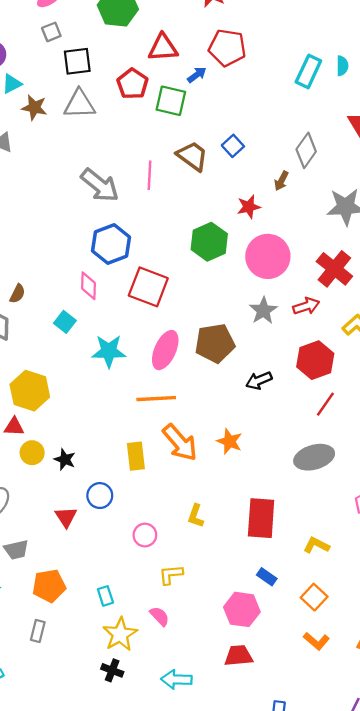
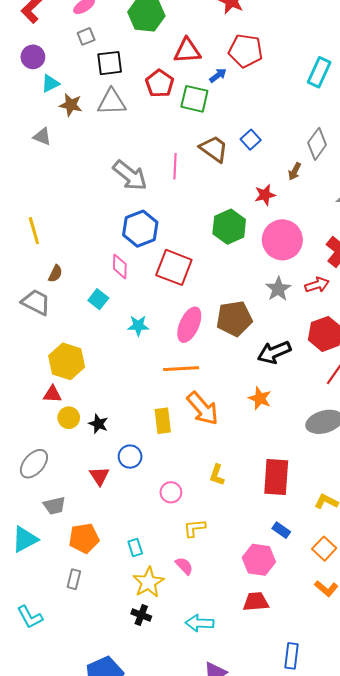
cyan star: (109, 351) -> (138, 326), size x0.7
black arrow: (259, 380) -> (274, 352), size x1.4
orange star: (230, 441) -> (260, 398), moved

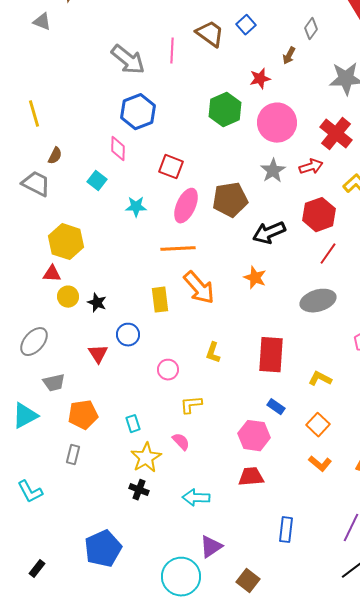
gray diamond: (317, 144) -> (311, 29), size x0.7
red square: (174, 267) -> (171, 167), moved, size x0.7

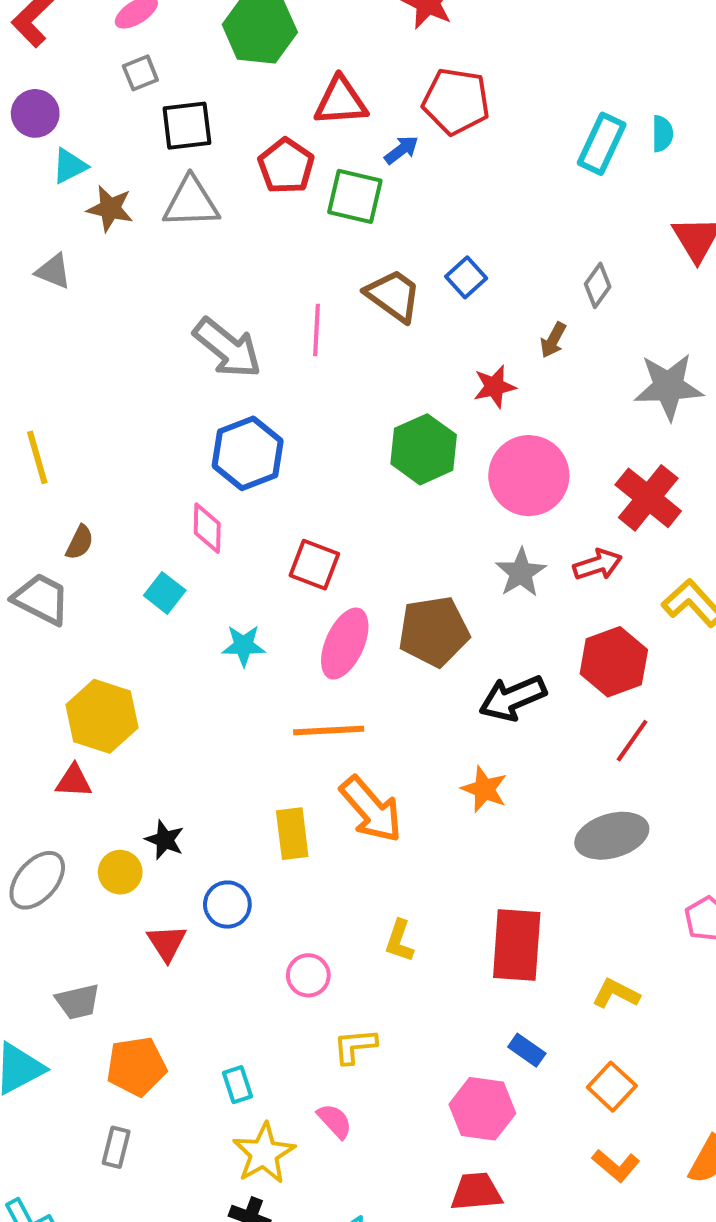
yellow circle: (68, 297) -> (120, 872), moved
gray ellipse: (34, 342) -> (37, 880), moved

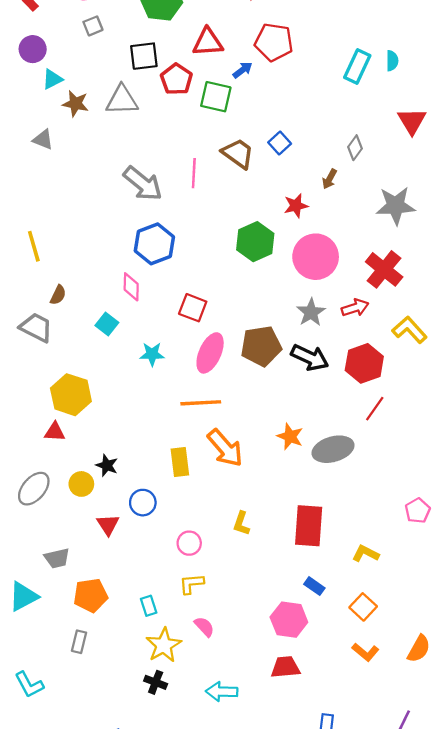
black square: (187, 126) -> (144, 56), moved
black arrow: (513, 698) -> (310, 358), moved, turned -132
gray ellipse: (612, 836) -> (333, 449), moved
yellow L-shape: (355, 1046) -> (192, 584), moved

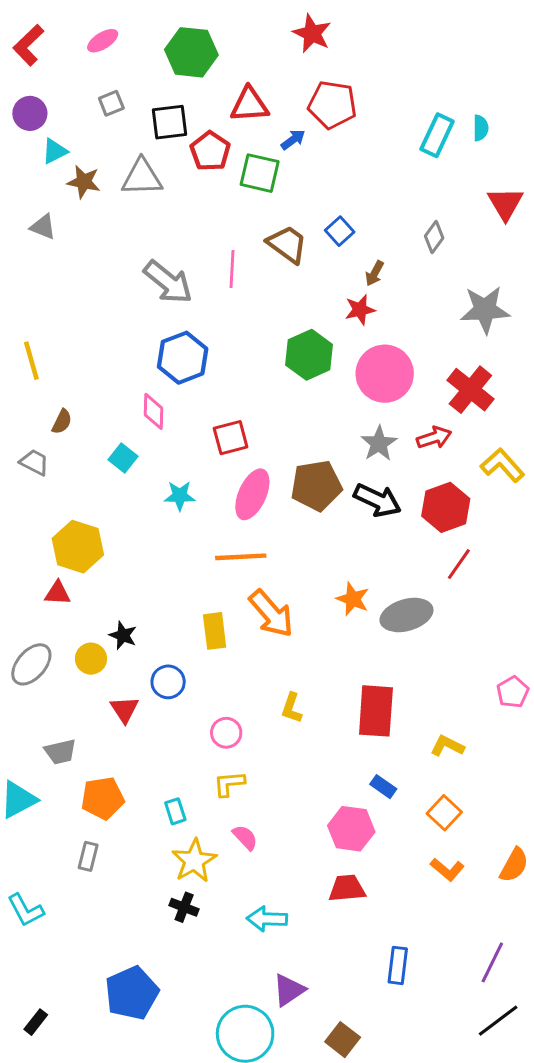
gray square: (93, 26) -> (111, 103), moved
brown arrow: (330, 179) -> (375, 273), moved
red square: (193, 308) -> (231, 438), turned -36
gray trapezoid: (36, 327) -> (34, 462), size x0.7

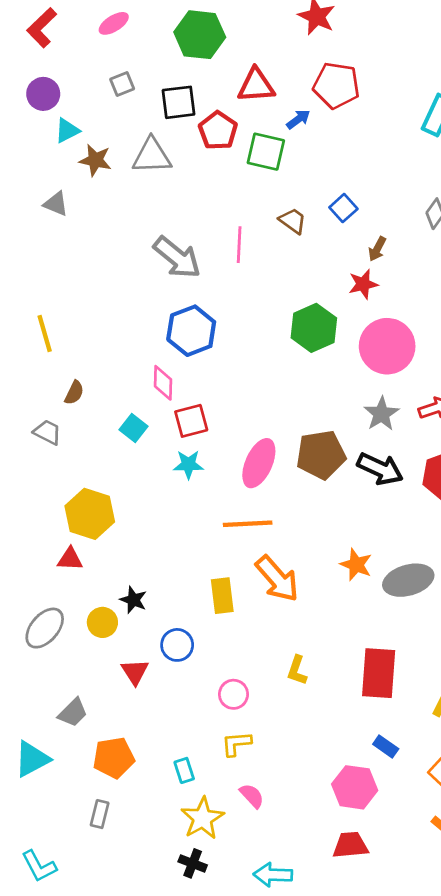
brown trapezoid: (287, 244) -> (293, 221), size x0.7
red square: (231, 438) -> (191, 421), moved
gray trapezoid: (60, 752) -> (73, 713), turned -32

